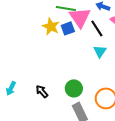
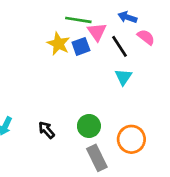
pink triangle: (80, 17) -> (97, 32), size x0.7

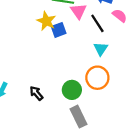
blue square: (81, 46) -> (59, 30), moved
orange circle: (131, 139) -> (97, 78), moved

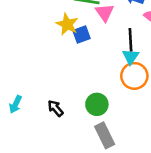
black line: (97, 23) -> (130, 40), moved, turned 30
orange circle: (97, 78) -> (134, 76), moved

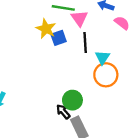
black line: (130, 40) -> (85, 43), moved
black arrow: (56, 108) -> (63, 112), moved

